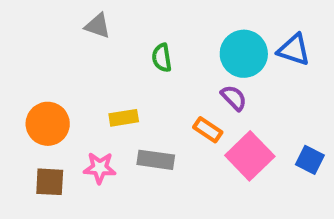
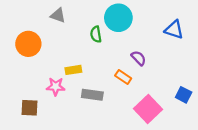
cyan circle: (244, 54) -> (118, 18), moved
orange circle: (48, 124) -> (28, 44), moved
pink square: (250, 156) -> (148, 109), moved
pink star: (100, 168) -> (56, 86), moved

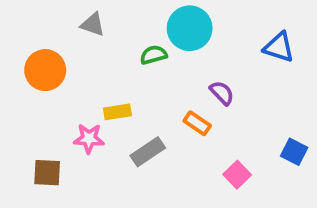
green semicircle: (96, 34) -> (154, 55), turned 84
gray rectangle: (92, 95) -> (148, 152), turned -42
pink square: (148, 109) -> (237, 175), size x0.6

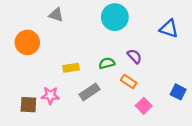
green semicircle: (154, 55) -> (107, 63), moved
orange rectangle: (197, 123) -> (129, 82), moved
pink star: (89, 138) -> (50, 95), moved

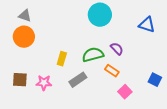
gray triangle: (56, 15) -> (25, 16), moved
green semicircle: (107, 63) -> (93, 55), size x1.5
yellow rectangle: (71, 68) -> (62, 59), turned -64
brown square: (28, 105) -> (20, 80), moved

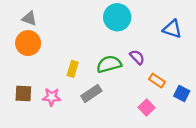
orange rectangle: (112, 71) -> (157, 81), moved

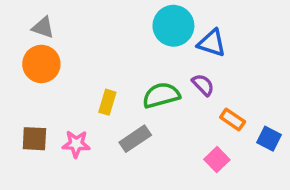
blue triangle: (172, 29) -> (212, 43), moved

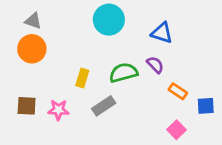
cyan circle: (173, 26) -> (109, 20), moved
blue square: (269, 139) -> (206, 106), turned -30
pink square: (217, 160) -> (177, 130), moved

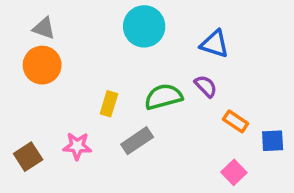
brown square: (27, 106) -> (28, 157), moved, turned -36

